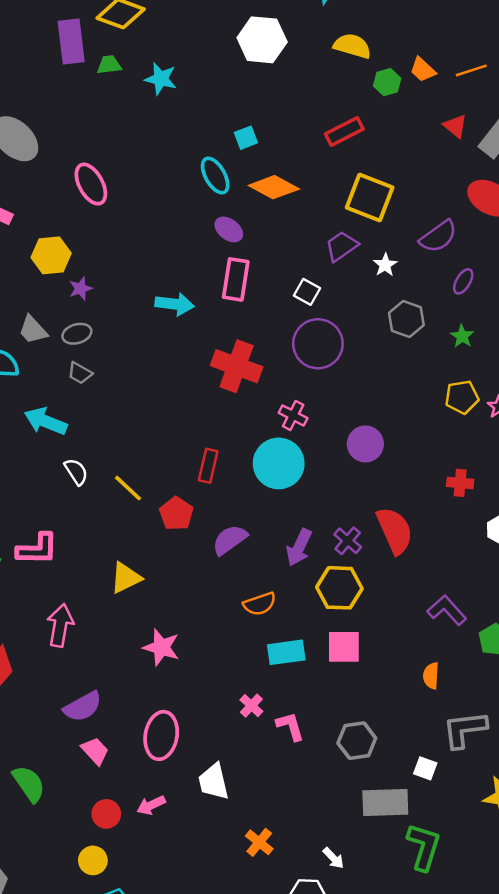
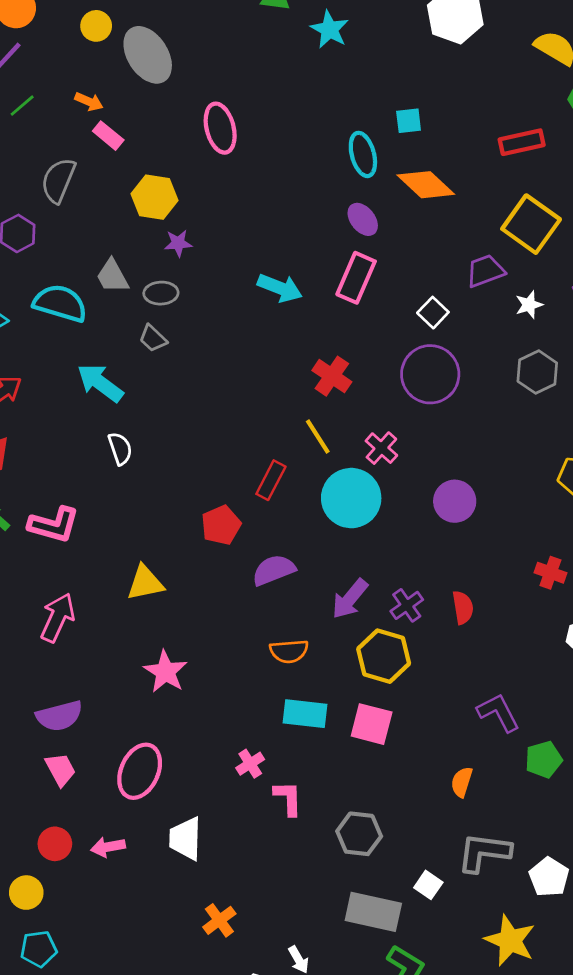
red cross: (237, 366) -> (332, 376), size x0.7
yellow line: (128, 488) -> (318, 437), moved
red semicircle: (395, 531) -> (463, 607), size x0.6

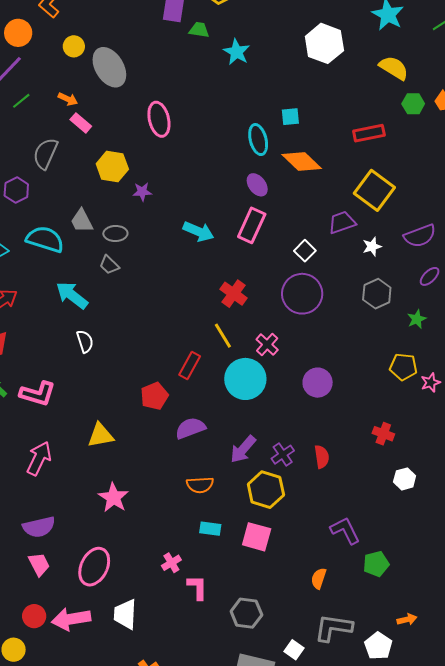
purple star: (178, 243) -> (142, 192), moved
cyan rectangle: (305, 714) -> (210, 529), size x0.7
pink arrow: (108, 847) -> (71, 619), size x1.6

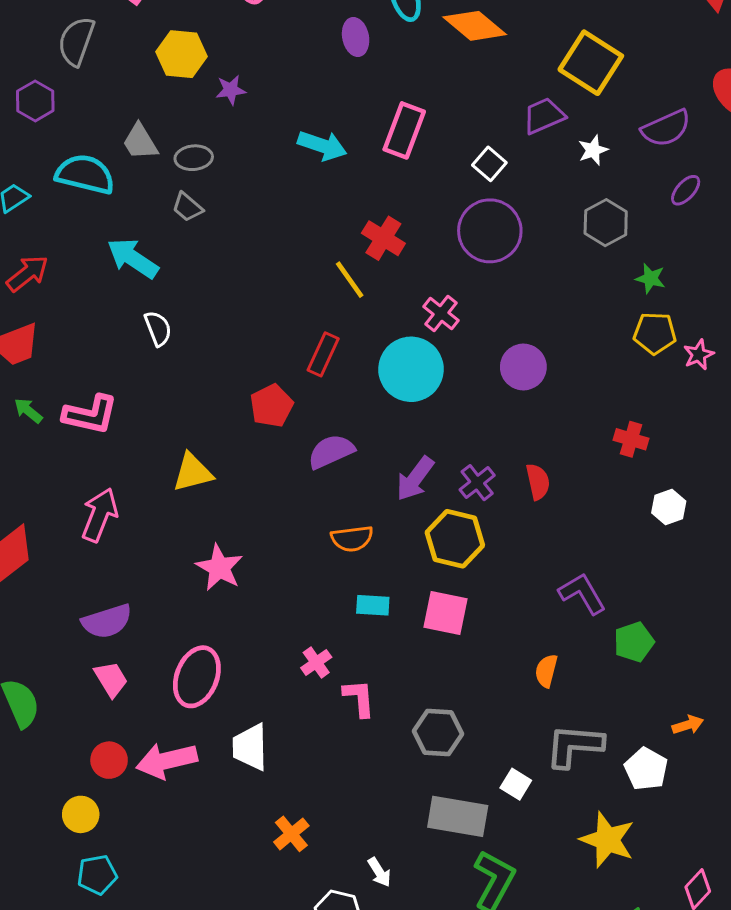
purple ellipse: (257, 185) -> (356, 37), moved, turned 30
green star: (417, 319) -> (650, 278), moved, turned -30
yellow line: (223, 336) -> (350, 280), moved

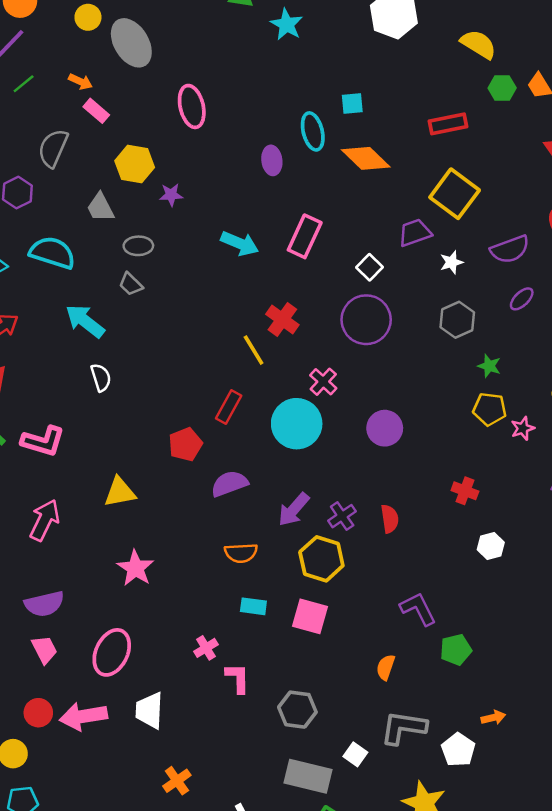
gray trapezoid: (140, 142) -> (100, 207), moved

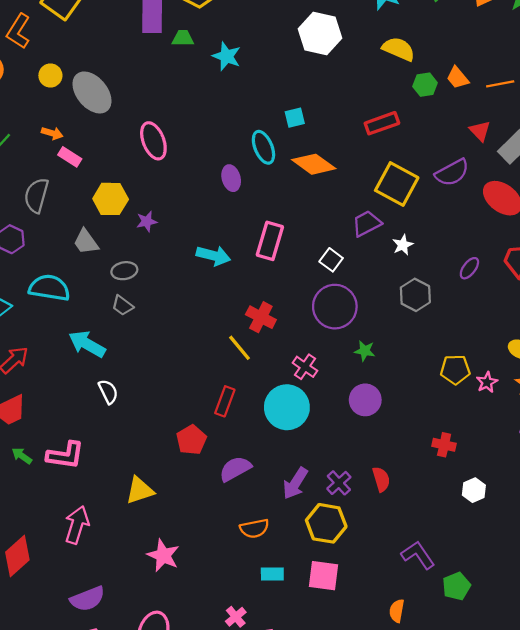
purple semicircle: (510, 249) -> (452, 173), moved
green star: (489, 366) -> (365, 351), moved

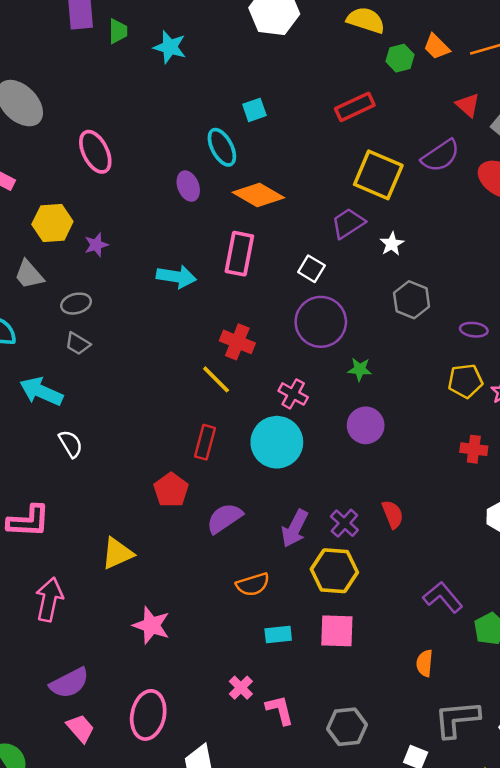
green trapezoid: (183, 38) -> (118, 31), turned 95
orange diamond: (314, 164) -> (258, 195), moved
purple ellipse: (469, 268) -> (474, 330), moved, turned 65
red cross: (444, 445) -> (474, 449), moved

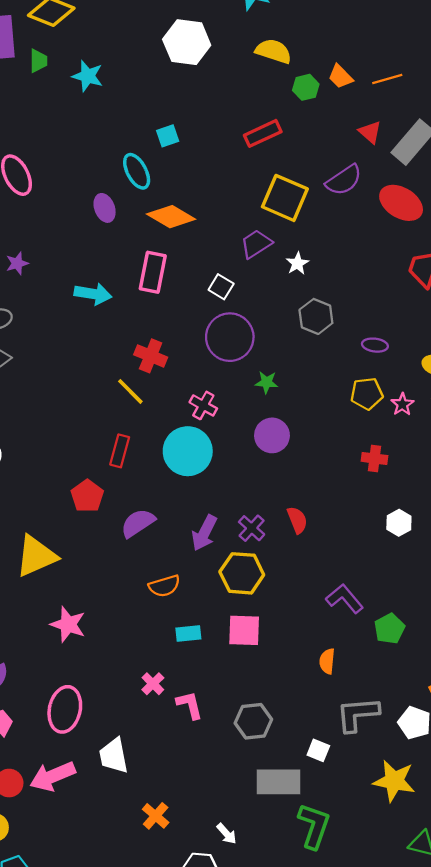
yellow triangle: (117, 553) -> (36, 556), size x1.4

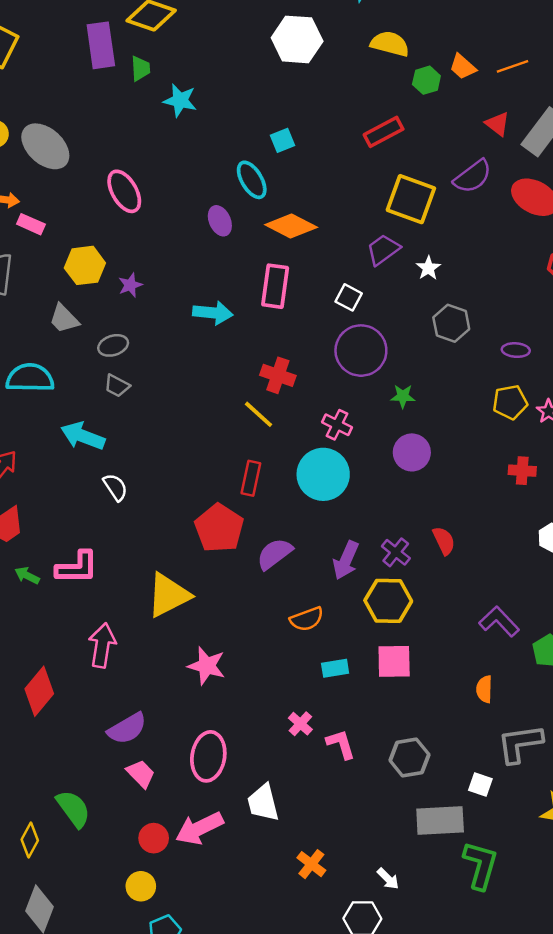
cyan star: (88, 76) -> (180, 100), moved
red pentagon: (87, 496) -> (219, 528), size x1.4

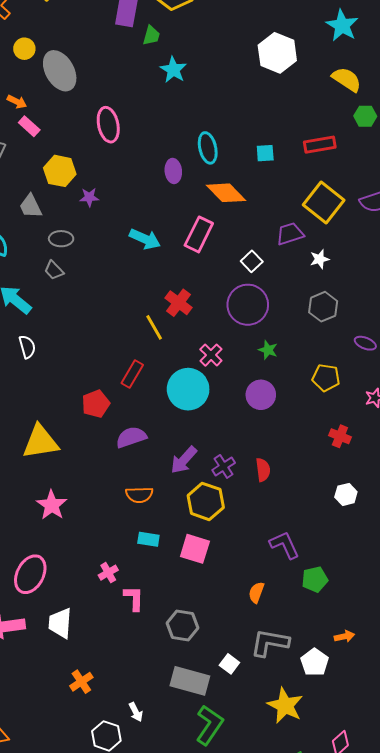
cyan square: (282, 140) -> (265, 153), moved
yellow pentagon: (510, 402) -> (326, 378), moved
red pentagon: (219, 528) -> (96, 404), size x0.7

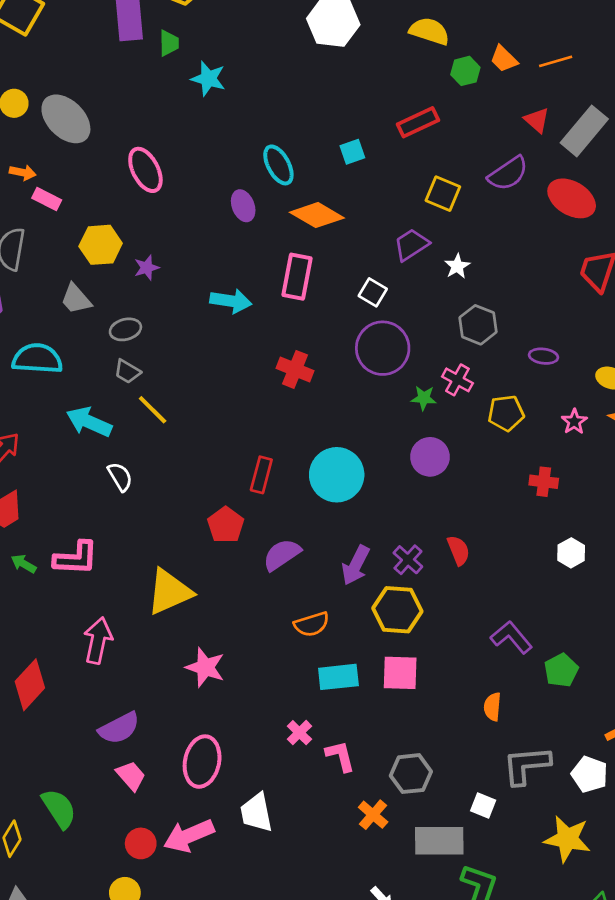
yellow square: (324, 202) -> (443, 194), size x0.7
yellow line: (154, 327) -> (153, 410), moved
pink cross: (211, 355) -> (457, 380), moved
cyan rectangle: (148, 539) -> (338, 677), size x1.4
orange cross: (81, 682) -> (373, 815), moved

